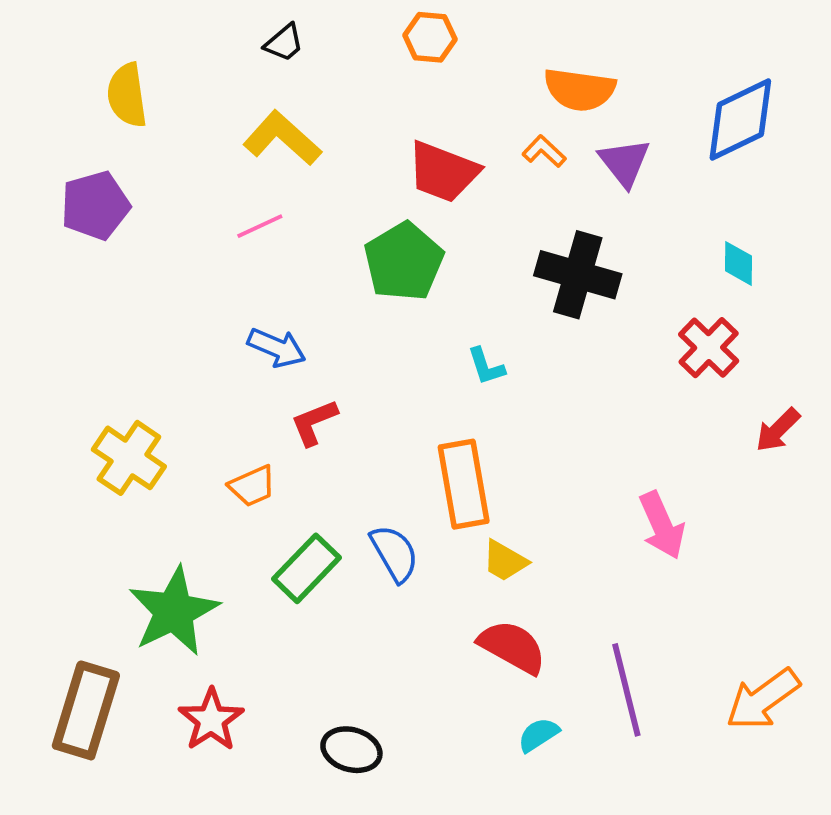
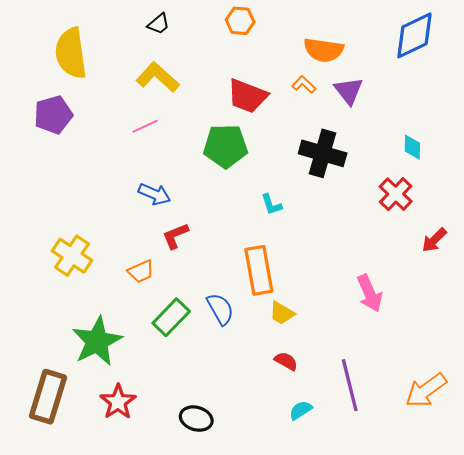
yellow semicircle: (127, 95) -> (71, 53), size x1.4
blue diamond: (740, 120) -> (414, 35), moved
green pentagon: (404, 262) -> (225, 146), turned 30
red semicircle: (512, 647) -> (286, 361), size x0.6

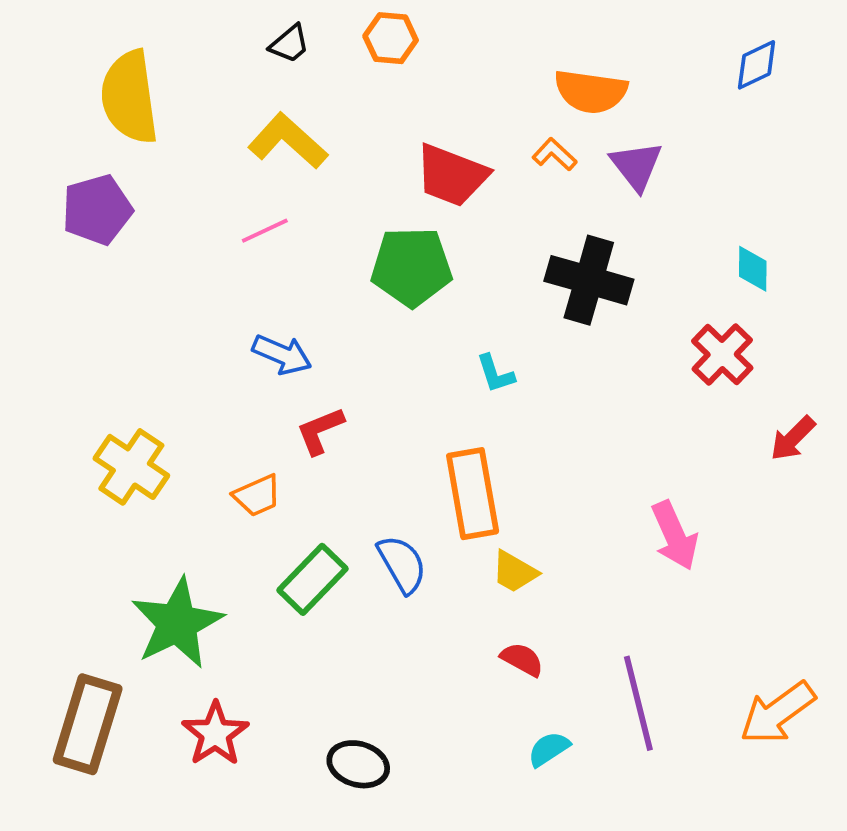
orange hexagon: (240, 21) -> (391, 38), moved
blue diamond: (414, 35) -> (757, 65), size x0.6

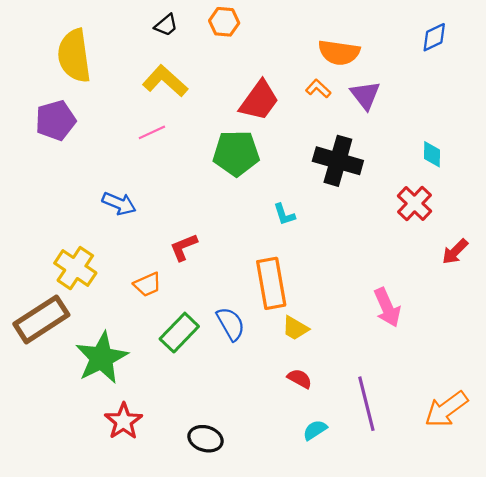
red trapezoid: (452, 175) -> (259, 101), turned -75
blue arrow: (282, 354) -> (119, 203), moved
brown rectangle: (88, 724) -> (41, 319), moved, turned 40

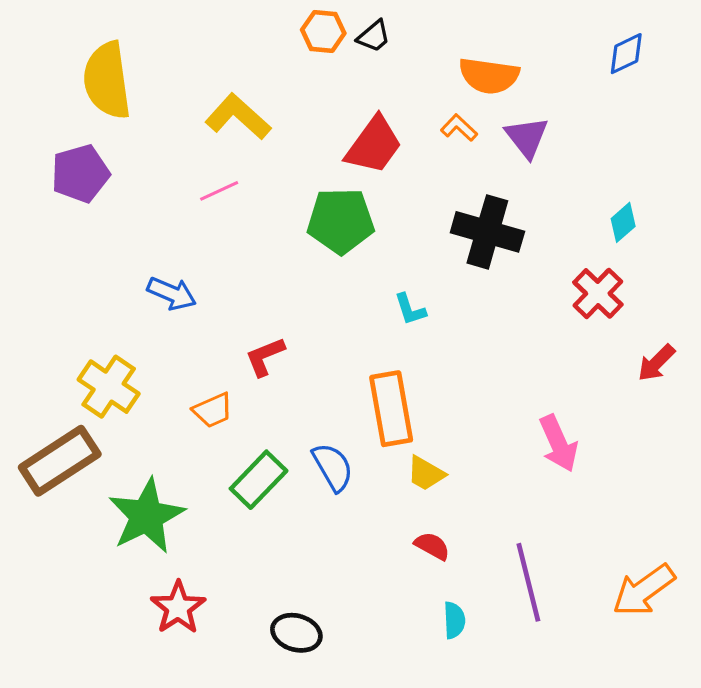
black trapezoid: (166, 25) -> (374, 36), moved
cyan diamond: (432, 154) -> (623, 222), turned 48
cyan semicircle: (315, 430) -> (454, 620), turned 120

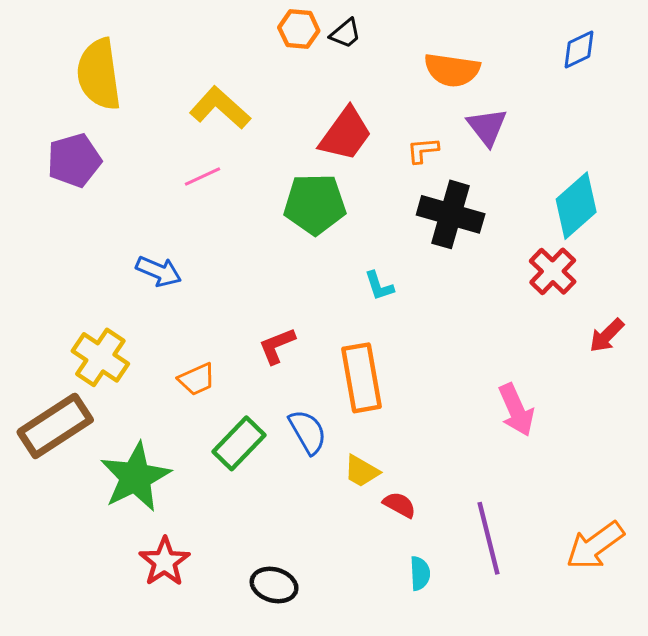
orange L-shape: (459, 128) -> (423, 150), moved, turned -48
cyan diamond: (623, 222) -> (576, 206), size x1.8
red L-shape: (265, 357) -> (277, 346), moved
yellow trapezoid: (426, 473) -> (362, 471), moved

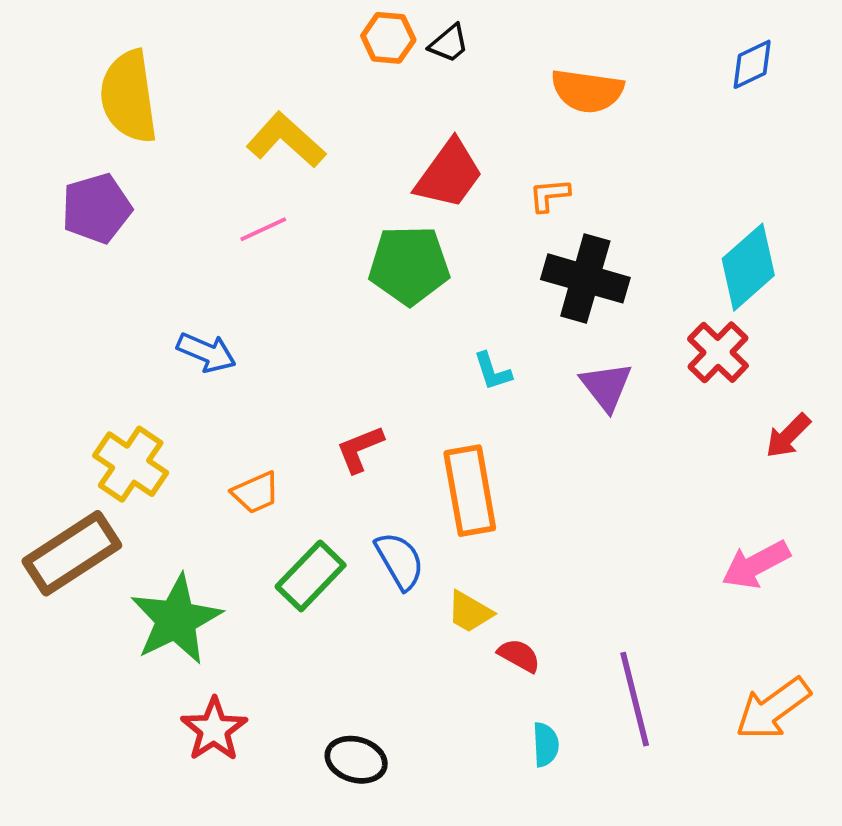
purple triangle: (487, 127) -> (606, 386), moved
pink arrow: (516, 410) -> (756, 565), moved, turned 86

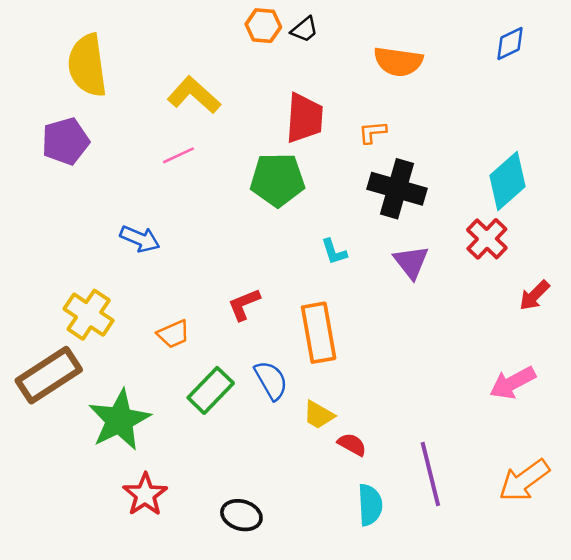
red trapezoid: (449, 174) -> (304, 118), turned -32
cyan semicircle: (546, 745) -> (370, 505), size x1.4

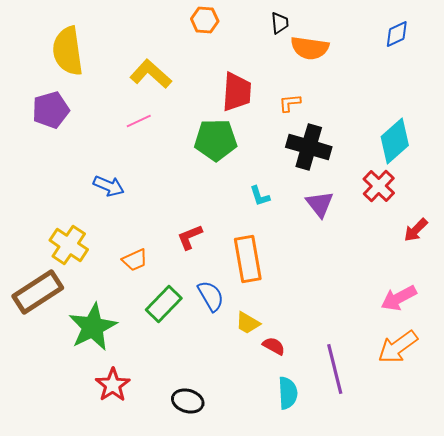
black trapezoid: (304, 29) -> (280, 23), moved, turned -55
orange arrow: (524, 480) -> (398, 347), moved

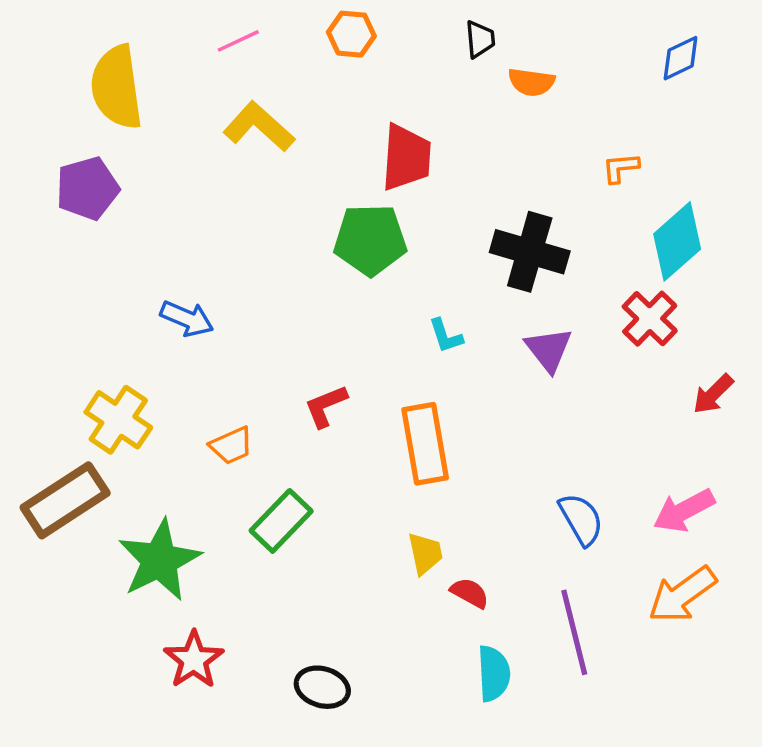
orange semicircle: (310, 48) -> (531, 82), size x0.7
orange L-shape: (290, 103) -> (621, 168), moved
pink line: (139, 121) -> (238, 41), moved
blue semicircle: (211, 296) -> (581, 519), moved
yellow trapezoid: (248, 323) -> (425, 553), turned -132

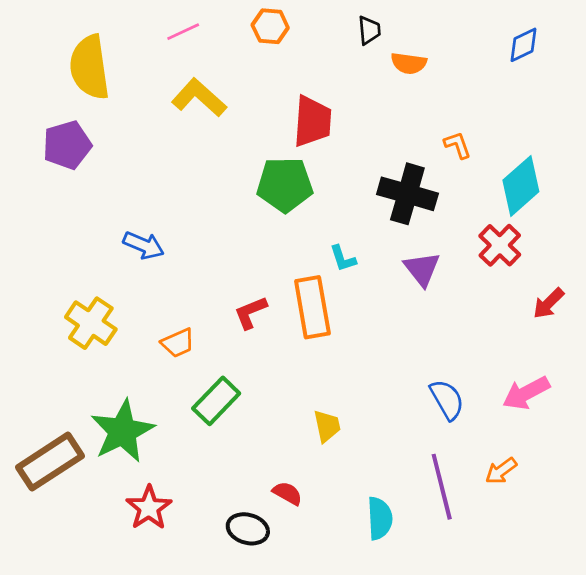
orange L-shape: (621, 168) -> (458, 145), moved, turned 76
orange rectangle: (425, 444) -> (312, 307), moved
brown rectangle: (65, 500) -> (50, 462), moved
red semicircle: (470, 593) -> (287, 493), moved
orange arrow: (682, 595) -> (501, 471), moved, size x0.6

